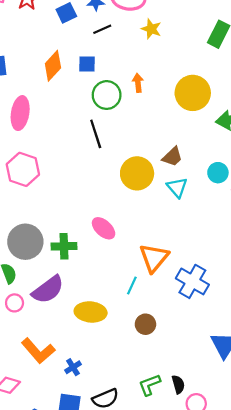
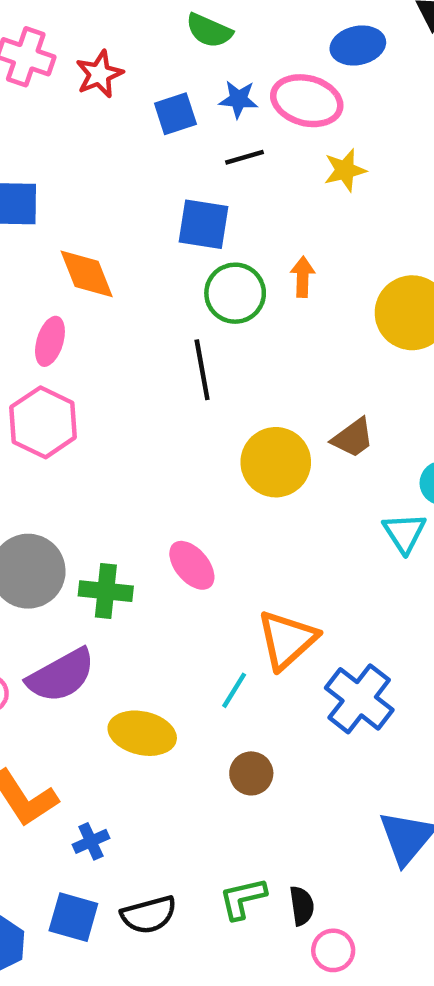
yellow star: (151, 29) -> (345, 170), turned 30
blue square: (87, 64) -> (203, 224), size x1.4
orange diamond: (53, 66) -> (87, 274), moved, turned -72
pink ellipse: (20, 113) -> (50, 341), moved, size x0.7
cyan triangle: (177, 187) -> (404, 533), moved

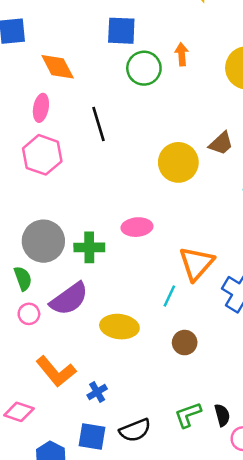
black line: (202, 370) -> (99, 124), moved
pink ellipse: (192, 565) -> (137, 227), turned -48

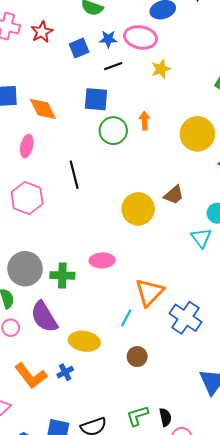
orange diamond: (58, 67) -> (43, 109), moved
pink ellipse: (41, 108) -> (27, 146), moved
purple semicircle: (69, 299) -> (44, 317), turned 92
blue cross: (97, 392) -> (65, 372), moved

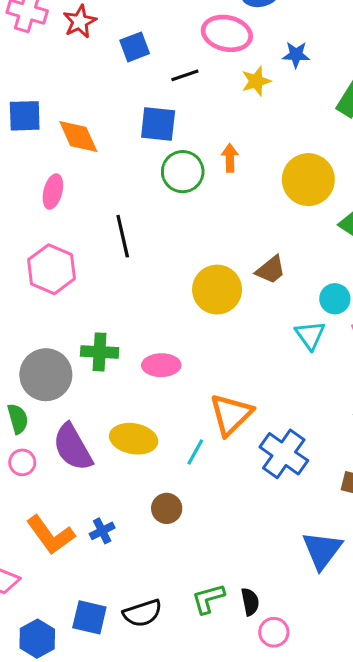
blue star: (108, 39) -> (296, 55), moved
green cross: (62, 275) -> (100, 352), moved
yellow ellipse: (84, 341) -> (134, 439), moved
brown circle: (137, 357) -> (167, 508), moved

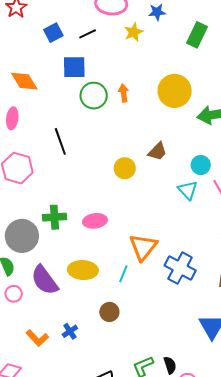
blue square: (135, 47) -> (53, 33), moved
orange arrow: (230, 158) -> (124, 93), moved
yellow circle: (217, 290) -> (125, 168), size x0.7
orange L-shape: (51, 535) -> (37, 338), size x0.7

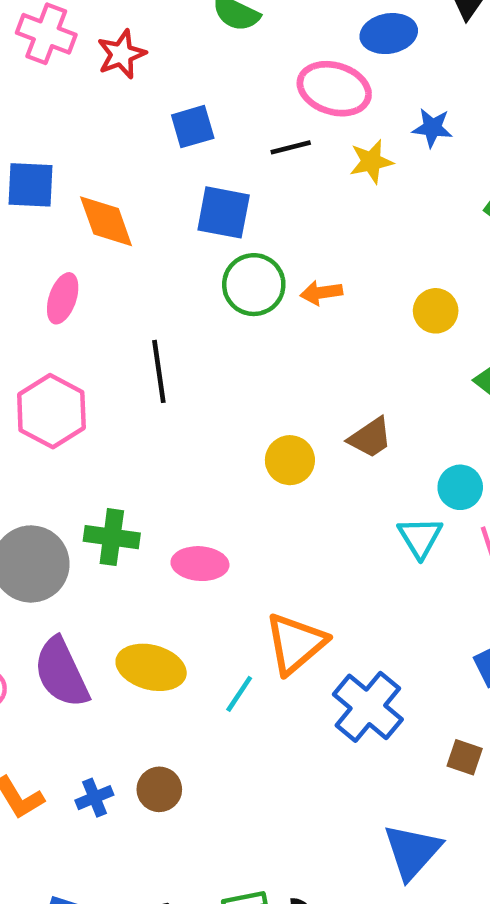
black line: (88, 34) -> (291, 147), moved
yellow circle: (175, 91) -> (436, 311), size x0.6
orange arrow: (124, 93) -> (321, 293), turned -102
brown circle: (109, 312) -> (159, 789), moved

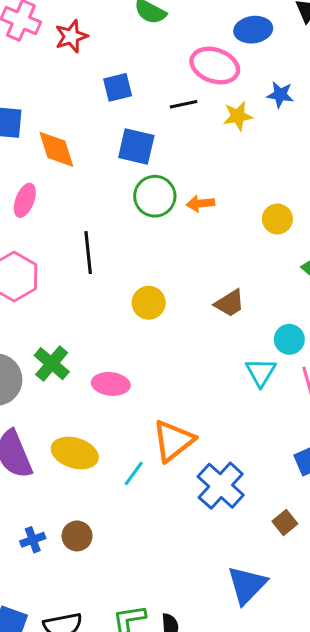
yellow circle: (290, 460) -> (149, 303), moved
green cross: (112, 537) -> (52, 364), turned 30
brown square: (465, 757) -> (285, 523), turned 30

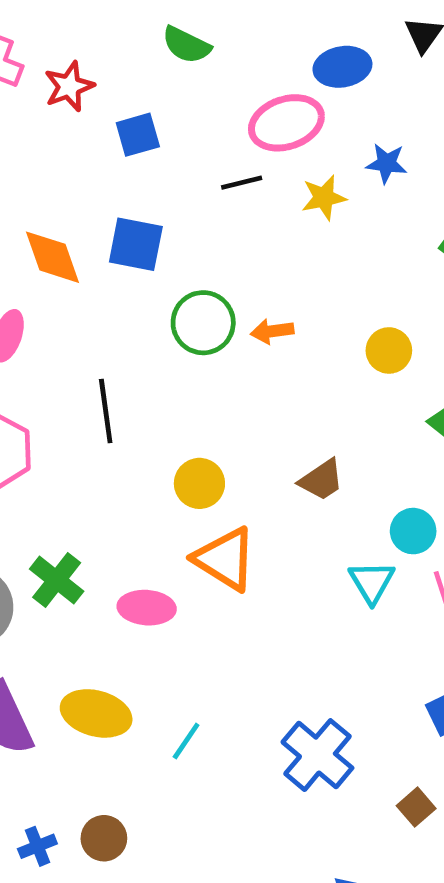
pink ellipse: (215, 66) -> (286, 123), turned -36
blue square: (118, 87) -> (138, 135), moved
blue square: (136, 146) -> (136, 244), moved
orange triangle: (173, 441) -> (225, 559), moved, turned -48

